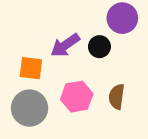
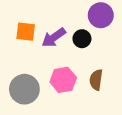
orange square: (31, 68) -> (26, 32), moved

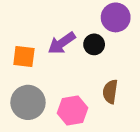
orange square: (26, 32) -> (24, 57), moved
pink hexagon: (63, 80) -> (72, 110), moved

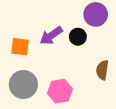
brown semicircle: (110, 92) -> (102, 70), moved

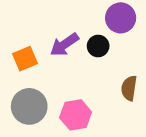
orange square: (20, 47) -> (25, 59), turned -30

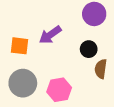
black circle: (98, 46) -> (89, 49), moved
orange square: (25, 59) -> (20, 46), turned 30

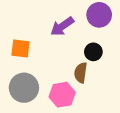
purple arrow: (50, 35) -> (62, 26), moved
brown semicircle: (101, 69) -> (81, 73), moved

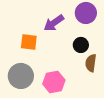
orange square: (21, 48) -> (29, 42), moved
brown semicircle: (81, 73) -> (91, 63), moved

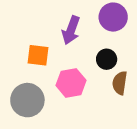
purple arrow: (54, 23) -> (71, 30), turned -35
pink hexagon: (54, 82) -> (71, 83), moved

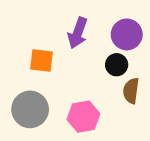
purple circle: (113, 17) -> (127, 34), moved
pink hexagon: (71, 83) -> (83, 117), moved

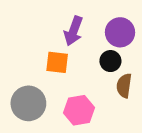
orange square: (42, 60) -> (57, 62), moved

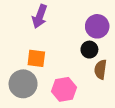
purple arrow: (74, 31) -> (40, 16), moved
orange square: (57, 62) -> (36, 58), moved

